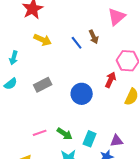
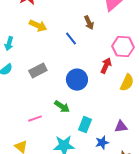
blue line: (77, 43) -> (71, 39), moved
green arrow: (65, 134) -> (62, 107), moved
purple triangle: (117, 141) -> (121, 127), moved

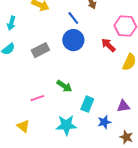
red arrow: (106, 66) -> (108, 45), turned -70
blue circle: (77, 80) -> (73, 40), moved

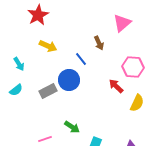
cyan arrow: (11, 23) -> (19, 64), turned -48
blue circle: (73, 40) -> (69, 80), moved

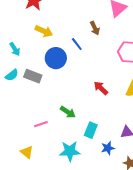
blue circle: (69, 80) -> (56, 58), moved
red arrow: (116, 86) -> (101, 88), moved
gray rectangle: (48, 91) -> (33, 76), moved, turned 48

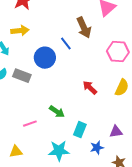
brown arrow: (95, 28) -> (84, 28), size x1.5
yellow arrow: (44, 31) -> (20, 31), moved, turned -30
yellow triangle: (27, 152) -> (16, 152), turned -48

